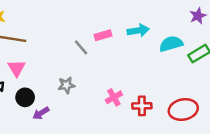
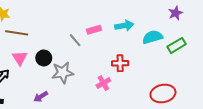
gray star: (66, 85) -> (63, 73), size x1.5
black circle: (25, 97) -> (44, 58), moved
red cross: (142, 106) -> (120, 63), moved

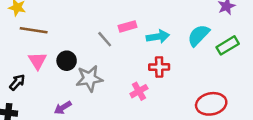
cyan arrow: (124, 26) -> (158, 37), moved
cyan semicircle: (152, 37) -> (199, 35), turned -30

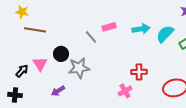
cyan arrow: (158, 37) -> (141, 29), moved
pink triangle: (37, 61) -> (40, 64), moved
red cross: (159, 67) -> (139, 72), moved
pink cross: (139, 91) -> (125, 91), moved

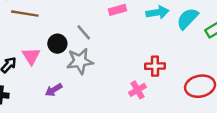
gray line: (91, 37) -> (84, 32), moved

